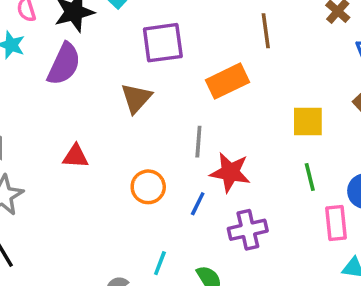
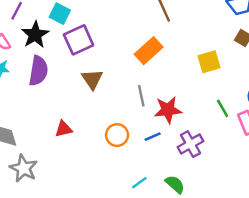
purple square: (163, 43) -> (79, 40), moved
green line: (310, 177) -> (223, 108), moved
blue line: (198, 204) -> (153, 137), turned 56
cyan line: (160, 263) -> (139, 183), turned 49

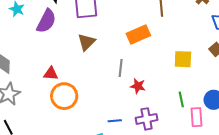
red star: (168, 110) -> (138, 86), size x0.7
orange circle: (117, 135) -> (64, 96), moved, size x1.4
blue line: (153, 137) -> (115, 121), moved

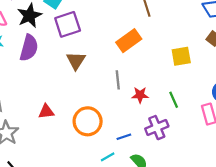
red triangle: (51, 74) -> (46, 112), moved
orange circle: (64, 96) -> (88, 121), moved
green line: (181, 99) -> (174, 100), moved

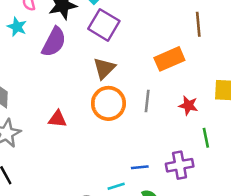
purple square: (68, 24) -> (104, 25), turned 36
red star: (140, 95) -> (188, 105), moved
orange circle: (88, 121) -> (108, 103), moved

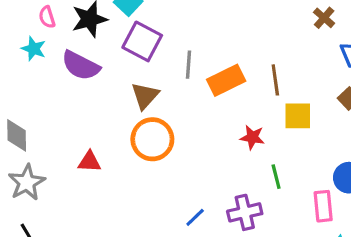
brown line: (198, 24) -> (275, 80), moved
purple semicircle: (54, 42) -> (81, 66), turned 92
gray line: (147, 101) -> (188, 65), moved
blue line: (140, 167) -> (195, 217), turned -36

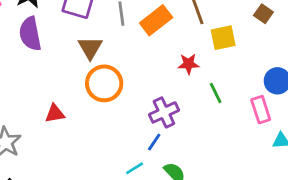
purple semicircle: (81, 66) -> (30, 34), turned 64
purple cross: (245, 212) -> (164, 112), moved

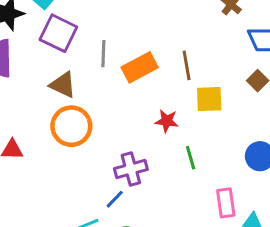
brown triangle: (90, 48) -> (63, 85), turned -45
pink rectangle: (261, 110) -> (226, 203), moved

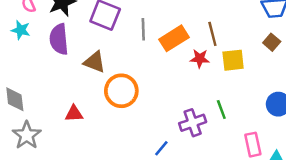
brown triangle: (63, 85) -> (95, 62), moved
red star: (167, 121) -> (200, 58), moved
purple cross: (131, 169) -> (193, 123), moved

